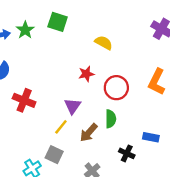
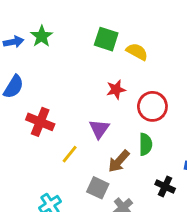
green square: (58, 22) -> (106, 39), moved
yellow line: (61, 127) -> (70, 154), moved
gray square: (54, 155) -> (98, 188), moved

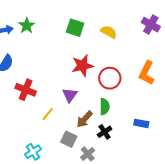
yellow semicircle: (137, 52) -> (109, 32), moved
red star: (116, 90) -> (82, 66), size x1.5
black cross: (165, 186) -> (105, 132), moved, turned 32

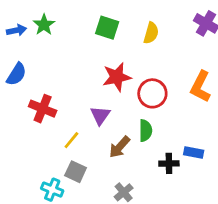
yellow semicircle: (109, 32) -> (151, 33), turned 77
black cross: (105, 132) -> (169, 163), moved, turned 32
gray square: (69, 139) -> (76, 172), moved
cyan cross: (33, 152) -> (52, 190), turned -35

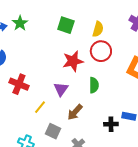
red circle: (152, 93) -> (101, 51), moved
green semicircle: (146, 131) -> (94, 85), moved
gray square: (76, 172) -> (53, 131), moved

